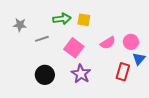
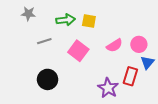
gray star: (20, 25) -> (28, 14), moved
purple star: (81, 74) -> (108, 88), moved

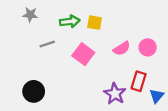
blue triangle: (147, 62) -> (157, 96), moved
black circle: (48, 79) -> (34, 91), moved

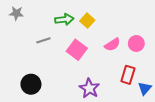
gray star: (30, 15) -> (16, 13), moved
yellow square: (95, 23) -> (87, 21), turned 32
purple star: (115, 94) -> (89, 88), moved

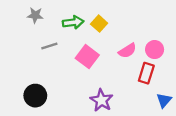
gray star: (16, 13) -> (35, 15), moved
red rectangle: (128, 75) -> (146, 73), moved

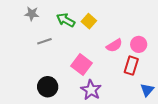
green arrow: (73, 22) -> (66, 20), turned -144
pink square: (87, 57) -> (82, 65), moved
black circle: (35, 96) -> (48, 87), moved

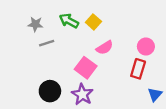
gray star: (32, 14) -> (35, 24), moved
pink semicircle: (114, 45) -> (105, 48), moved
purple star: (91, 90) -> (82, 94), moved

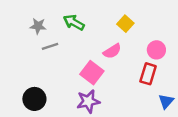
yellow square: (93, 22) -> (125, 24), moved
black circle: (50, 91) -> (34, 99), moved
purple star: (82, 94) -> (88, 101), turned 30

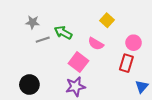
green arrow: (74, 22) -> (63, 32), moved
pink semicircle: (112, 51) -> (96, 44), turned 63

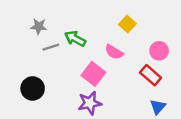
red rectangle: (126, 63) -> (151, 75), turned -66
black circle: (29, 85) -> (33, 88), moved
blue triangle: (142, 87) -> (158, 107), moved

